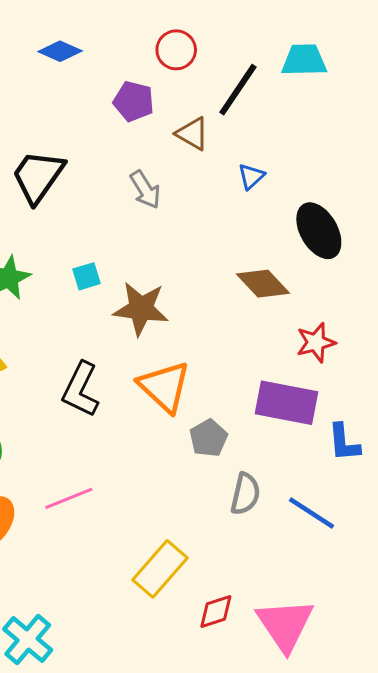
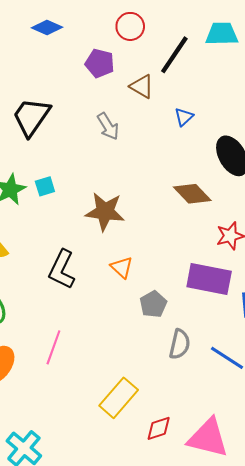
cyan square: (86, 276) -> (45, 186), moved
orange triangle: (164, 387) -> (122, 267), size x0.6
pink line: (69, 498) -> (53, 347), turned -48
pink triangle: (285, 625) -> (208, 438), turned -42

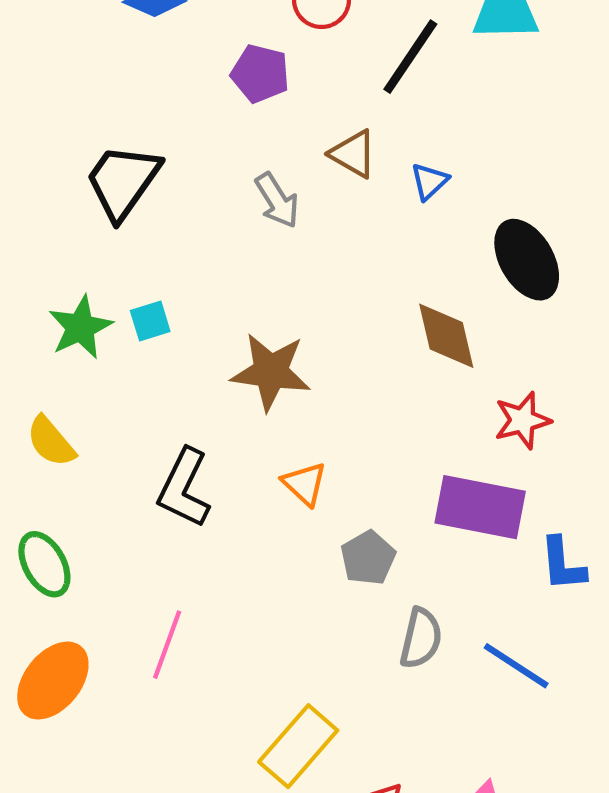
brown triangle: (142, 86) -> (353, 154), moved
brown diamond: (192, 194) -> (446, 336), turned 30

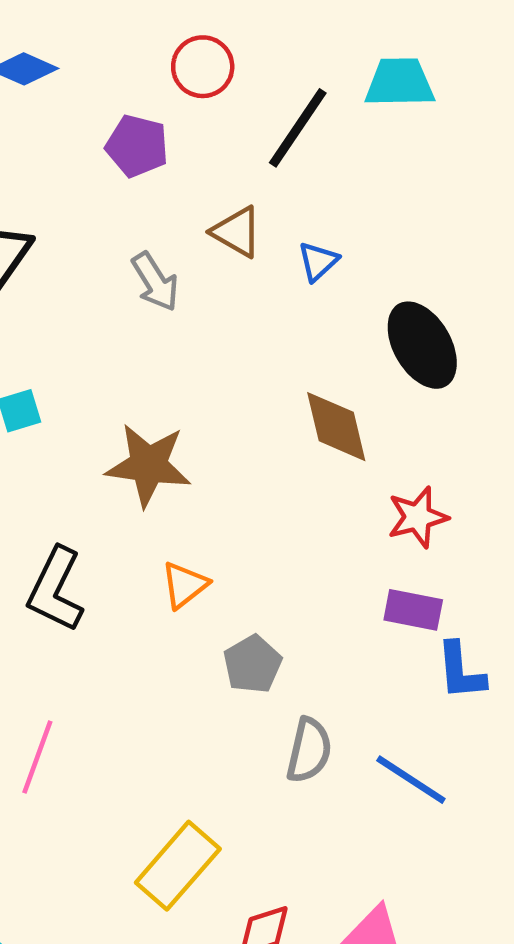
orange triangle: (305, 484) -> (185, 585), turned 39
purple rectangle: (480, 507) -> (413, 610), moved, size x0.6

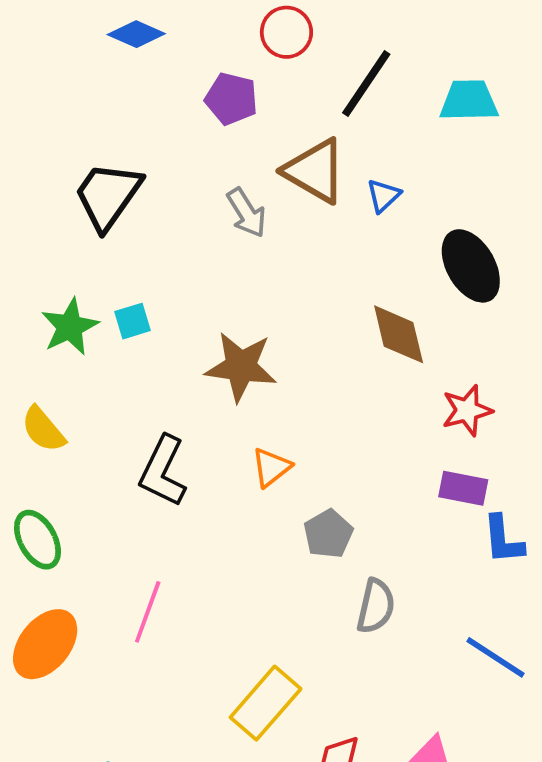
cyan trapezoid: (400, 83) -> (469, 101), moved
brown triangle: (237, 232) -> (315, 171), size x1.5
blue line: (411, 780) -> (496, 657), moved

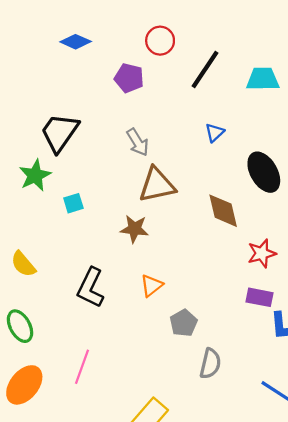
brown triangle: (315, 171) -> (157, 185), moved, turned -42
green star: (70, 327) -> (35, 175), moved
brown star: (241, 367) -> (134, 229), size x0.7

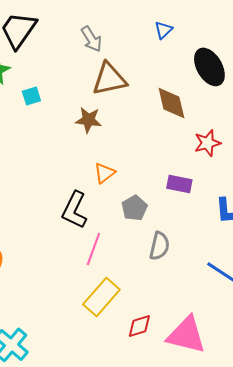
black L-shape: (91, 288) -> (74, 210), moved
purple rectangle: (260, 297) -> (179, 184), moved
pink line: (82, 367) -> (93, 249), moved

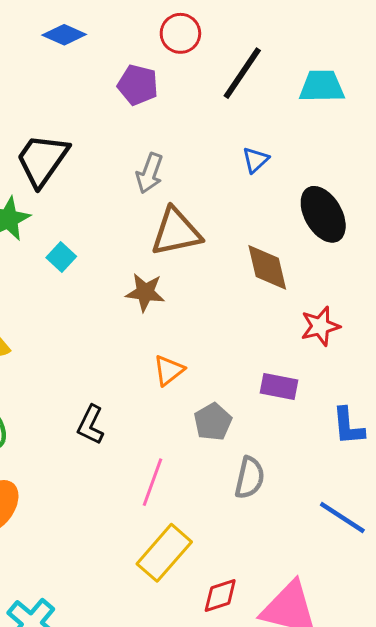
gray arrow: (91, 39) -> (150, 173), turned 52
cyan square: (31, 96) -> (61, 257), turned -30
black L-shape: (74, 210) -> (91, 425), moved, size x0.7

